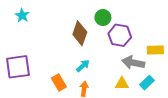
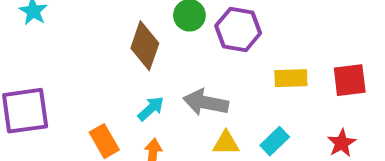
purple hexagon: (120, 35) -> (238, 29), moved
gray arrow: (133, 63) -> (206, 103), moved

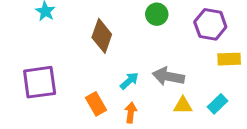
purple hexagon: (238, 29) -> (210, 24), moved
brown diamond: (145, 46) -> (102, 36), moved

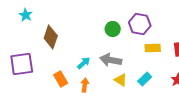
green circle: (157, 14) -> (113, 29), moved
brown diamond: (102, 36) -> (51, 37), moved
yellow triangle: (183, 105) -> (121, 80), turned 32

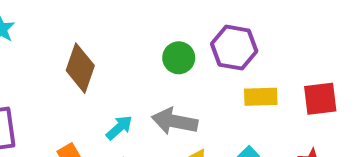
brown diamond: (51, 37) -> (80, 68), moved

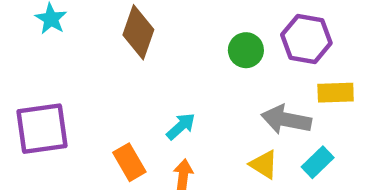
brown diamond: (80, 68) -> (138, 32), moved
gray arrow: (175, 121) -> (286, 120), moved

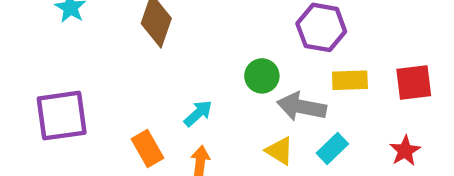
green circle: (246, 50) -> (262, 76), moved

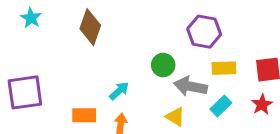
orange rectangle: (147, 149) -> (84, 115), turned -60
cyan rectangle: (332, 149) -> (221, 106), moved
red star: (405, 151) -> (262, 105), moved

